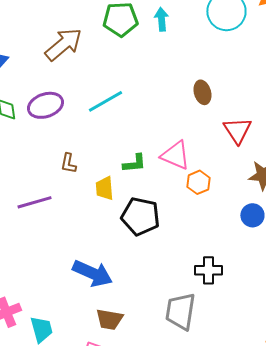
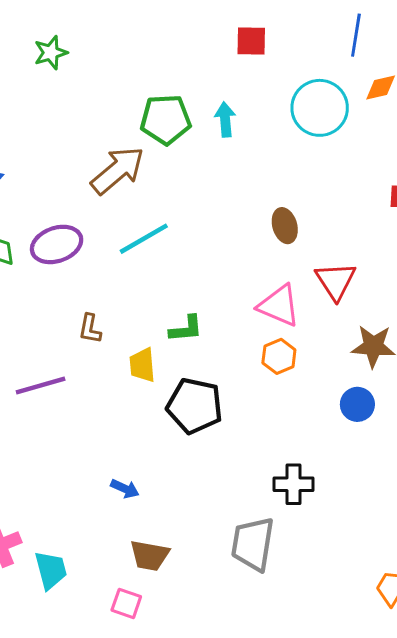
brown arrow: (63, 44) -> (118, 170), moved
pink triangle: (175, 155) -> (279, 306), moved
blue arrow: (92, 273) -> (125, 489), size x0.5

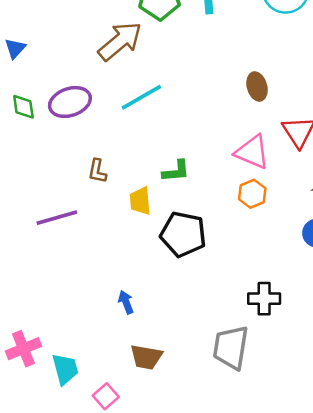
blue arrow: (125, 489) -> (126, 302), turned -135
pink square: (126, 603) -> (106, 396), moved, turned 30

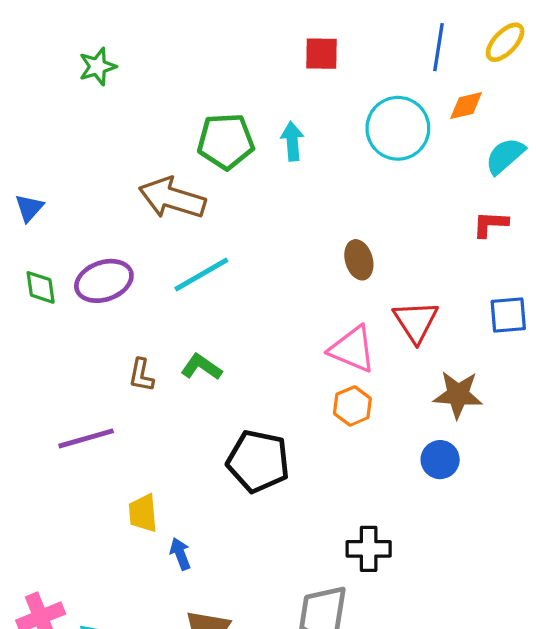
brown arrow: (120, 41) -> (172, 198), turned -123
green L-shape: (176, 171) -> (201, 367), moved, turned -140
yellow trapezoid: (140, 201) -> (143, 513), moved

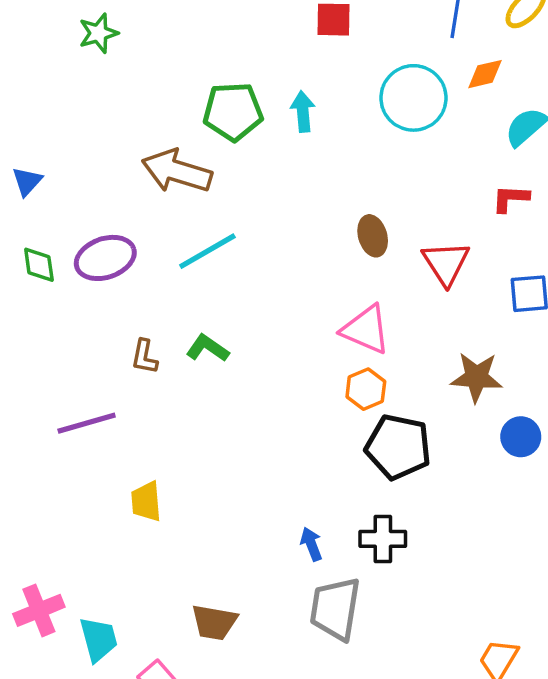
red triangle: (416, 322) -> (446, 263), moved
blue circle: (440, 460) -> (521, 437), moved
black pentagon: (258, 461) -> (398, 447), moved
blue arrow: (180, 554) -> (311, 544), moved

